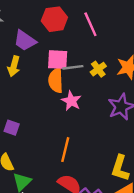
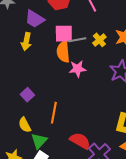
pink star: (71, 101) -> (78, 69), turned -30
purple square: (12, 128) -> (27, 95), turned 32
orange line: (65, 150) -> (54, 113), moved

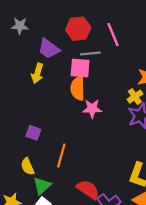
gray line: (77, 40) -> (90, 53), moved
yellow cross: (99, 40) -> (135, 97), moved
purple square: (27, 95) -> (33, 133), turned -32

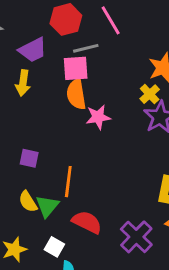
purple trapezoid: (49, 49) -> (33, 50), turned -55
green triangle: (42, 186) -> (47, 206), moved
red semicircle: (88, 189) -> (87, 222), moved

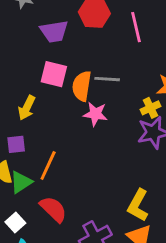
gray line: (86, 48) -> (107, 79), moved
pink square: (76, 68) -> (54, 74), moved
yellow arrow: (23, 83) -> (27, 108), moved
purple square: (29, 158) -> (16, 144), moved, turned -36

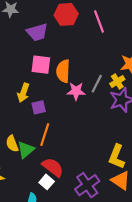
gray line: (107, 79) -> (97, 84), moved, turned -60
purple square: (16, 144) -> (39, 107), moved
white square: (15, 223) -> (47, 182), moved

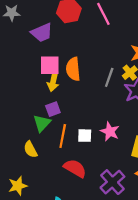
pink star: (76, 91) -> (110, 131), moved, turned 30
yellow arrow: (23, 93) -> (53, 82), moved
green triangle: (26, 150) -> (42, 123), moved
white square: (47, 182) -> (85, 136), moved, turned -32

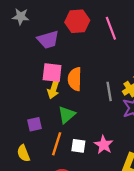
gray line: (109, 77) -> (109, 91), turned -36
purple square: (53, 109) -> (35, 124), moved
green triangle: (42, 123) -> (67, 115), moved

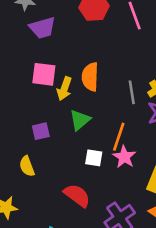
purple trapezoid: (48, 40) -> (42, 28), moved
pink square: (52, 73) -> (44, 74), moved
orange line: (57, 144) -> (119, 137), moved

